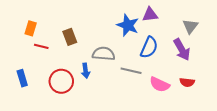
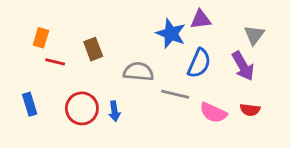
blue arrow: (86, 71) -> (114, 111), moved

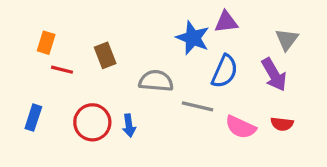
blue rectangle: (30, 104) -> (33, 118), turned 35

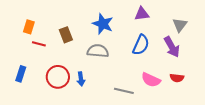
blue star: (193, 38) -> (103, 24), moved
gray line: (198, 106) -> (124, 91), moved

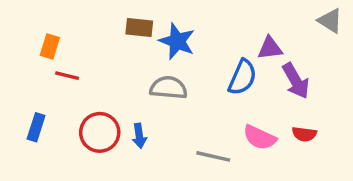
purple triangle: (142, 14) -> (270, 48), moved
gray triangle: (180, 25) -> (330, 21), moved, turned -35
brown rectangle: (66, 35) -> (139, 28), moved, turned -63

